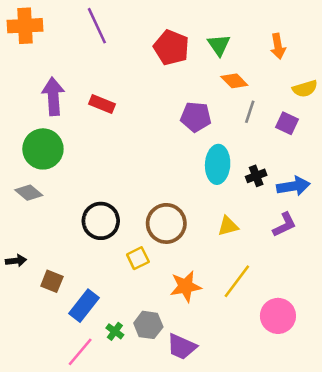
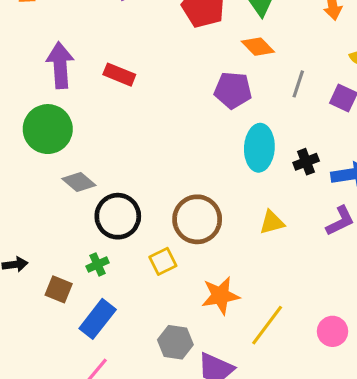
orange diamond: (234, 81) -> (258, 47), moved
gray diamond: (29, 193) -> (79, 182), moved
yellow line: (237, 281) -> (267, 325), moved
pink circle: (278, 316) -> (333, 331), size x0.7
green cross: (115, 331) -> (98, 264), moved, turned 30

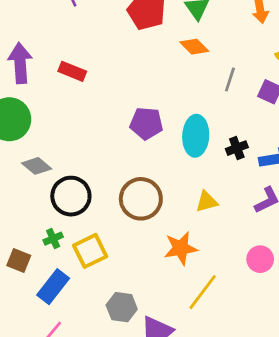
purple pentagon: (233, 90) -> (146, 123), moved
yellow square: (163, 261) -> (90, 251), moved, size x1.4
orange star: (220, 296) -> (181, 248), moved
pink circle: (333, 331) -> (260, 259), moved

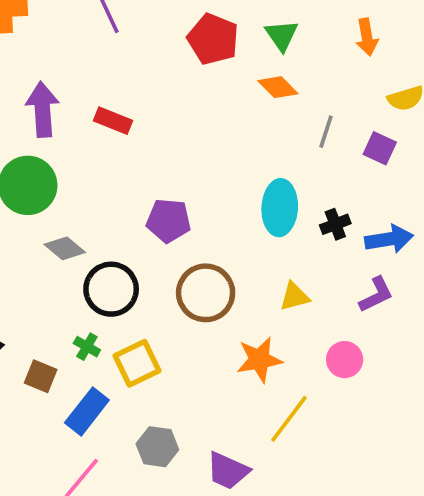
purple pentagon: (146, 123) -> (169, 221), moved
green cross: (53, 239) -> (87, 347), turned -36
pink circle: (260, 259) -> (345, 360), moved
gray hexagon: (122, 307) -> (157, 447), moved

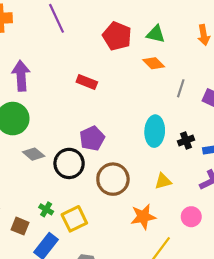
green triangle: (282, 35) -> (156, 34), turned -42
red rectangle: (113, 121) -> (87, 82), moved
purple pentagon: (169, 221) -> (92, 138), turned -30
black circle: (111, 289) -> (69, 163), moved

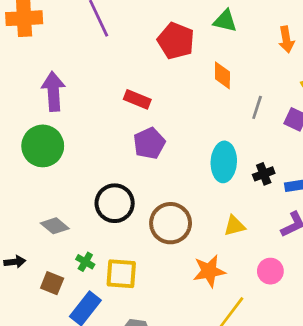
green triangle: (156, 34) -> (225, 21), moved
orange diamond: (154, 63) -> (222, 75), turned 45
purple pentagon: (92, 138) -> (149, 143), moved
gray diamond: (34, 154) -> (55, 226), moved
yellow square: (74, 219) -> (121, 274), turned 30

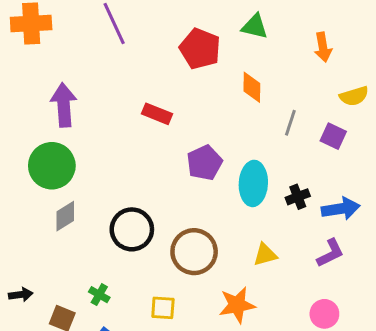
purple pentagon: (149, 143) -> (204, 163), moved
gray diamond: (55, 226) -> (65, 216), moved, turned -72
pink circle: (270, 271) -> (324, 314), moved
yellow square: (121, 274) -> (163, 308), moved, size x0.7

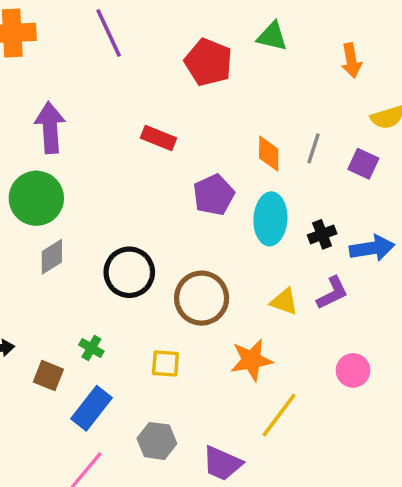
orange diamond: (252, 87) -> (269, 153), moved
purple L-shape: (330, 253) -> (332, 293), moved
yellow triangle: (265, 255) -> (284, 302), turned 35

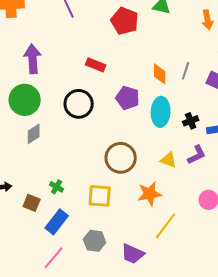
purple pentagon: (214, 195) -> (128, 98), turned -30
black circle: (129, 272) -> (79, 104), moved
yellow square: (165, 363) -> (100, 196), size x1.4

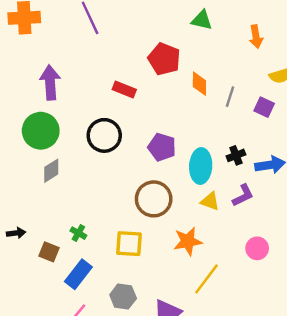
red pentagon: (125, 21) -> (164, 59), moved
orange diamond: (160, 74) -> (199, 84), moved
purple pentagon: (128, 98) -> (162, 147), moved
cyan ellipse: (161, 112) -> (201, 166), moved

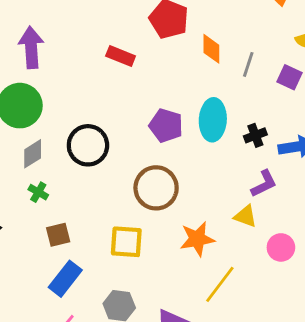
black circle: (104, 135) -> (88, 145), moved
cyan ellipse: (201, 166) -> (213, 120), moved
yellow triangle: (210, 201) -> (245, 216), moved
green cross: (78, 233) -> (38, 192), moved
brown square: (49, 252) -> (58, 235), moved, turned -36

